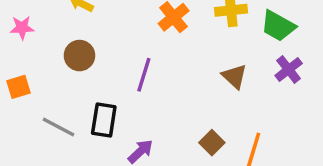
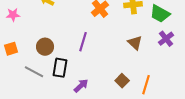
brown circle: (79, 56) -> (45, 47), moved

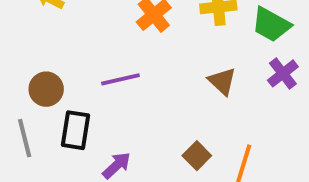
purple line: (83, 42) -> (120, 79), turned 60
gray line: (34, 72) -> (25, 138), turned 48

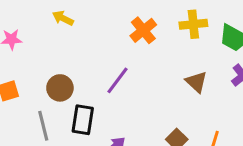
purple line: (120, 79) -> (118, 80), turned -40

